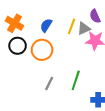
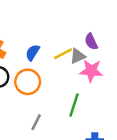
yellow line: (72, 26) -> (63, 54), turned 42
green line: (76, 80) -> (74, 105), moved

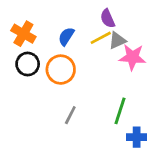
purple semicircle: (91, 42) -> (108, 18), moved
green line: (74, 105) -> (120, 111), moved

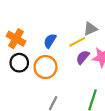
purple semicircle: (108, 18) -> (83, 57), moved, turned 64
gray triangle: (117, 41) -> (90, 29), moved

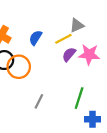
orange circle: (46, 67) -> (19, 67), moved

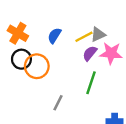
gray triangle: (77, 25) -> (98, 34), moved
green line: (79, 98) -> (91, 83), moved

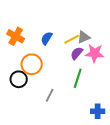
black circle: (21, 59) -> (19, 79), moved

